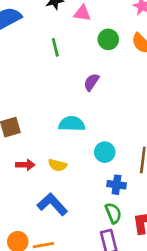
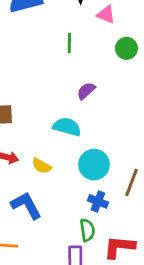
purple semicircle: (91, 82) -> (86, 91), moved
cyan circle: (105, 152) -> (94, 165), size x1.4

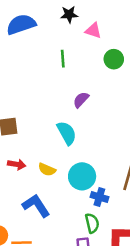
cyan semicircle: (67, 127) -> (67, 133), turned 50
cyan circle: (94, 165) -> (82, 176), moved

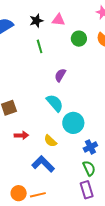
black star: (69, 14) -> (36, 21), moved
yellow semicircle: (47, 170) -> (50, 141), moved, turned 32
cyan circle: (82, 176) -> (73, 123), moved
blue cross: (99, 197) -> (90, 147), turned -32

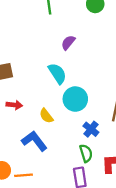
blue cross: (90, 147) -> (91, 129), turned -32

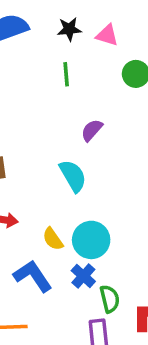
cyan circle: (75, 99) -> (91, 240), moved
blue cross: (91, 129) -> (83, 276), moved

